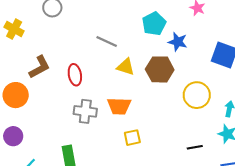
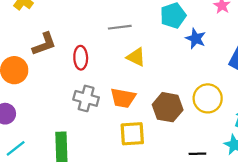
gray line: (107, 42) -> (120, 27), turned -40
brown hexagon: (160, 69) -> (168, 107), moved
yellow square: (132, 138) -> (132, 134), size x1.4

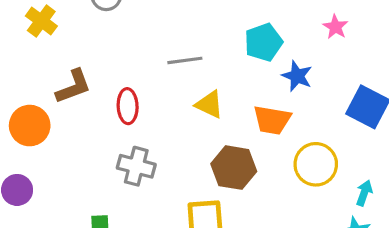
orange trapezoid: (123, 98) -> (272, 120), moved
brown hexagon: (168, 107) -> (234, 168), moved

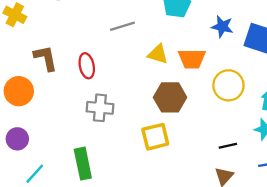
blue star: (297, 76) -> (222, 27), moved
brown L-shape: (73, 87) -> (46, 58), turned -72
yellow triangle: (209, 104) -> (158, 54), moved

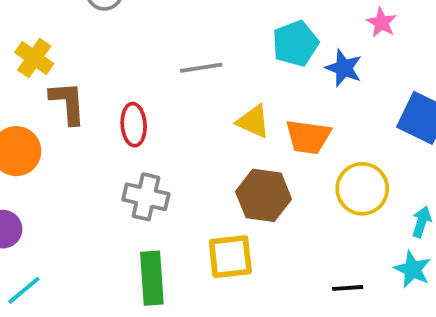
yellow cross: (15, 15) -> (34, 58), moved
blue star: (222, 27) -> (344, 68), moved
green rectangle: (83, 164) -> (152, 278), moved

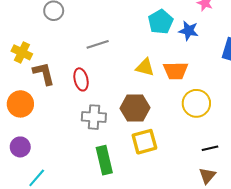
gray line: (201, 68) -> (98, 44), moved
yellow circle: (362, 189) -> (196, 103), moved
brown hexagon: (264, 195) -> (135, 108), moved

